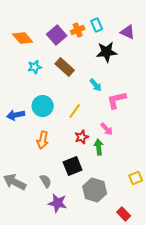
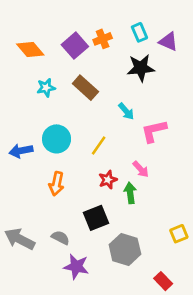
cyan rectangle: (97, 25) -> (139, 32), moved
gray semicircle: (46, 181) -> (60, 238), turned -32

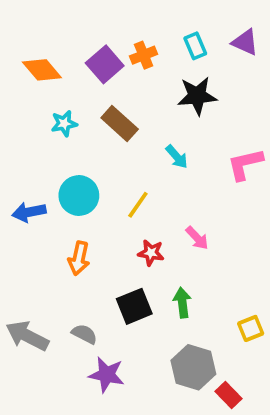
purple triangle: (168, 42) -> (245, 42), moved
pink L-shape: (154, 131) -> (245, 164), moved
red star: (108, 180) -> (151, 253), turned 30
green arrow: (130, 193) -> (182, 303), moved
gray hexagon: (125, 249) -> (193, 367), moved

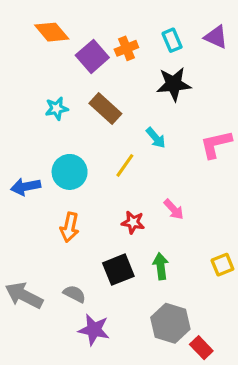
orange diamond: (42, 70) -> (52, 32), moved
yellow line: (138, 205) -> (125, 165), moved
yellow square: (251, 328) -> (222, 265), moved

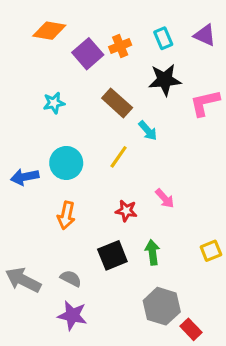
orange diamond: (52, 32) -> (49, 31), turned -40
brown rectangle: (105, 108) -> (117, 103), moved
pink L-shape: (216, 144) -> (205, 103), moved
purple star: (94, 330) -> (72, 315), moved

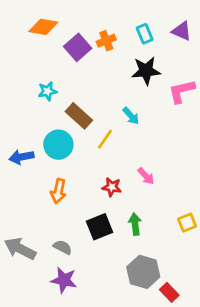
brown rectangle: (117, 103) -> (79, 116), moved

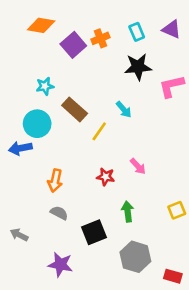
cyan circle: (58, 145) -> (37, 124), moved
black square: (99, 227) -> (94, 232), moved
gray semicircle: (63, 247) -> (59, 213), moved
gray arrow: (20, 249) -> (19, 235), size x0.6
red rectangle: (169, 292) -> (173, 276), moved, turned -30

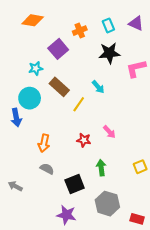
purple square: (73, 45) -> (58, 49), moved
blue arrow: (20, 148) -> (16, 118), turned -90
purple star: (60, 265) -> (66, 215), moved

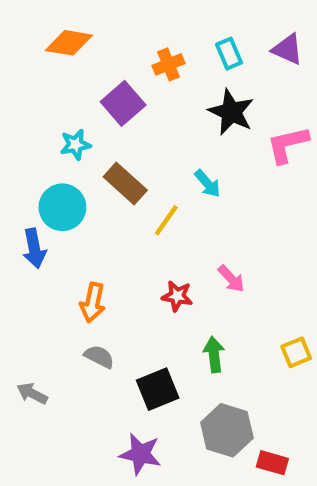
black star: (109, 53) -> (231, 112), turned 30
red rectangle: (137, 219) -> (272, 463), moved

